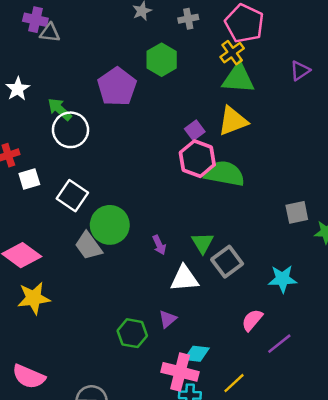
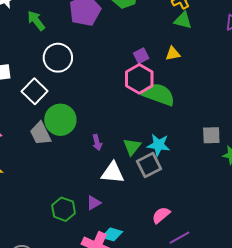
green triangle: (238, 78) -> (183, 20), size x0.7
yellow triangle: (233, 121) -> (173, 54), size x0.6
white circle: (70, 130) -> (58, 58), moved
cyan star: (283, 279) -> (158, 145), moved

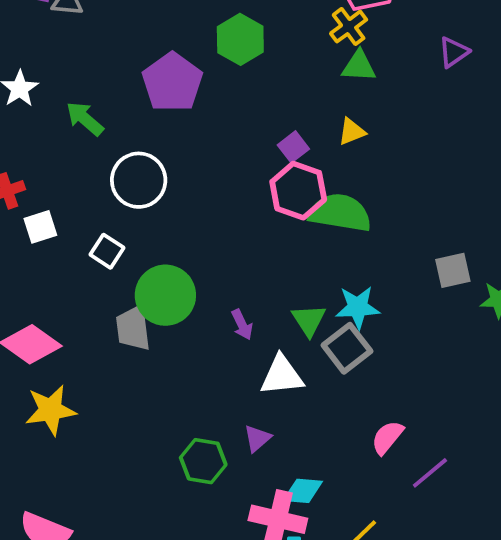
white square: (35, 91) -> (107, 251), size x0.7
gray trapezoid: (40, 133) -> (133, 328), turned 30

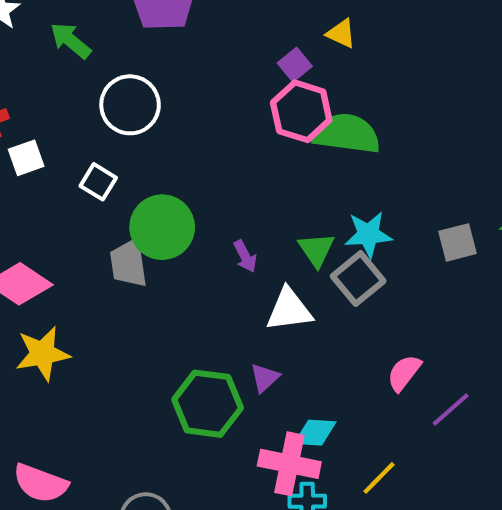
yellow triangle: (352, 132) -> (341, 33), moved, turned 48
gray square: (453, 270) -> (457, 242), moved
green hexagon: (203, 461) -> (208, 404), size x1.4

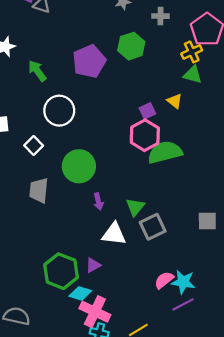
green semicircle: (346, 134) -> (165, 152), turned -36
green circle: (162, 227) -> (79, 166), moved
cyan star: (368, 234) -> (183, 282), moved
cyan diamond: (315, 433) -> (80, 293), moved

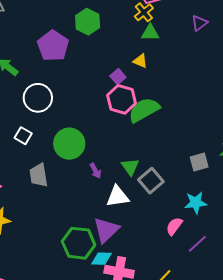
purple triangle: (93, 265) -> (106, 230), size x1.8
cyan star: (183, 282) -> (196, 203), moved

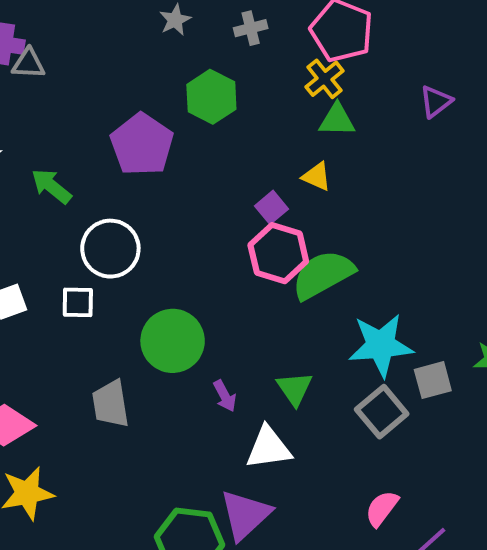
white square: (23, 136) -> (78, 302), moved, turned -30
gray square: (151, 181) -> (382, 412), moved
cyan star: (196, 203) -> (381, 345), moved, size x1.4

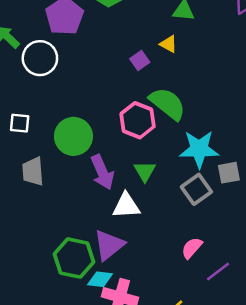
white circle: (110, 249) -> (40, 58), moved
pink hexagon: (278, 253) -> (138, 120), moved
green semicircle: (323, 275) -> (168, 104), turned 63
white square: (78, 302) -> (20, 123), moved
purple arrow: (225, 396) -> (102, 172), size x1.8

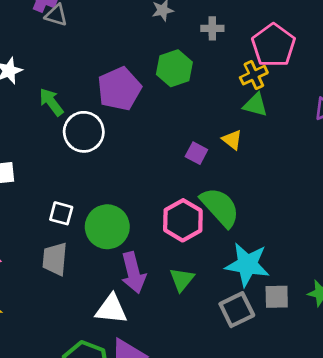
purple square: (140, 61) -> (196, 153), turned -36
white square: (20, 123) -> (61, 213), moved
white triangle: (126, 206) -> (111, 309), moved

